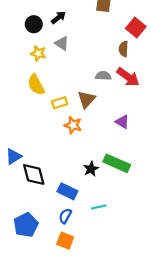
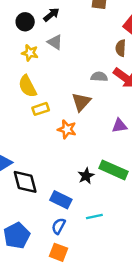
yellow rectangle: (60, 103) -> (41, 109), moved
purple triangle: (122, 122) -> (119, 126), turned -40

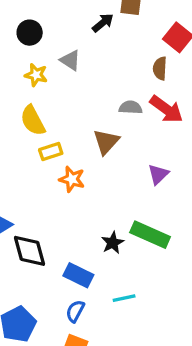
black arrow: (51, 15) -> (103, 23), moved
purple triangle: (119, 126) -> (158, 174), turned -35
orange star: (67, 129) -> (72, 179), moved

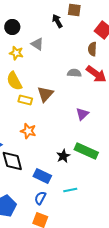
black arrow: (103, 23) -> (57, 21), turned -80
brown triangle: (106, 142) -> (45, 94), moved
yellow rectangle: (51, 151) -> (25, 100), turned 32
purple triangle: (158, 174) -> (82, 114), moved
orange star: (72, 179) -> (28, 131), moved

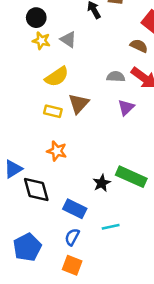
brown semicircle: (92, 49) -> (139, 46), turned 112
yellow star: (16, 53) -> (41, 41), moved
yellow semicircle: (14, 81) -> (57, 77), moved, turned -96
purple triangle: (82, 114) -> (126, 107), moved

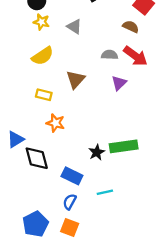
gray triangle: (68, 39) -> (74, 27), moved
yellow semicircle: (57, 77) -> (43, 56), moved
yellow rectangle: (53, 111) -> (44, 95), moved
green rectangle: (131, 177) -> (124, 146), turned -32
blue pentagon: (27, 247) -> (36, 224), moved

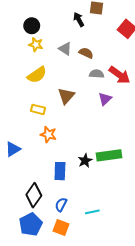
brown semicircle: (131, 27) -> (86, 53), moved
black diamond: (37, 158) -> (34, 195), moved, turned 50
blue rectangle: (72, 176) -> (60, 171), moved, turned 66
cyan line: (105, 192) -> (92, 212), moved

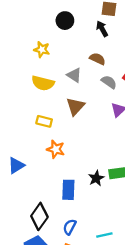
black arrow: (79, 19) -> (102, 29), moved
black circle: (32, 26) -> (65, 21), moved
gray triangle: (65, 49) -> (74, 75), moved
gray semicircle: (97, 74) -> (109, 82), turned 32
yellow semicircle: (37, 75) -> (43, 83), turned 48

